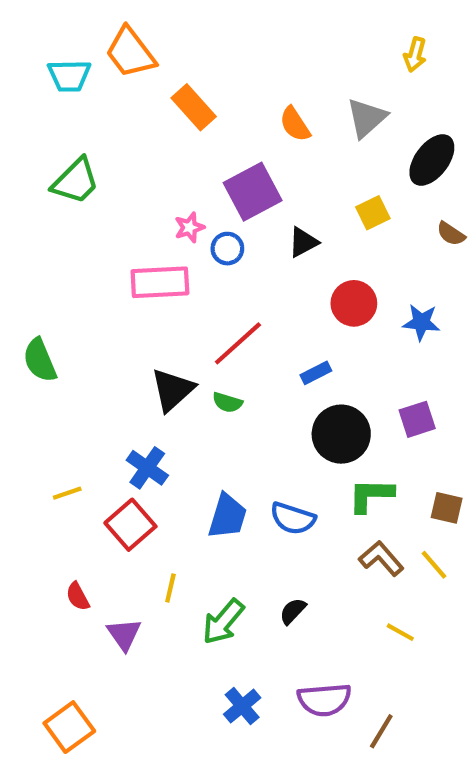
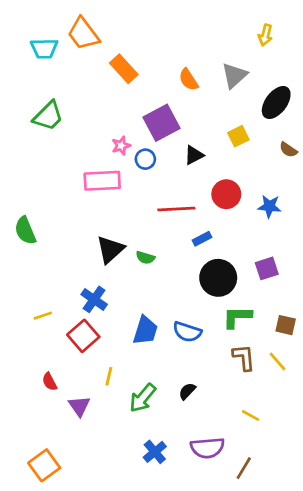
red line: (238, 343) -> (176, 209), moved, turned 39
brown L-shape: (381, 558) -> (244, 357), turned 36
yellow line: (400, 632) -> (251, 415), moved

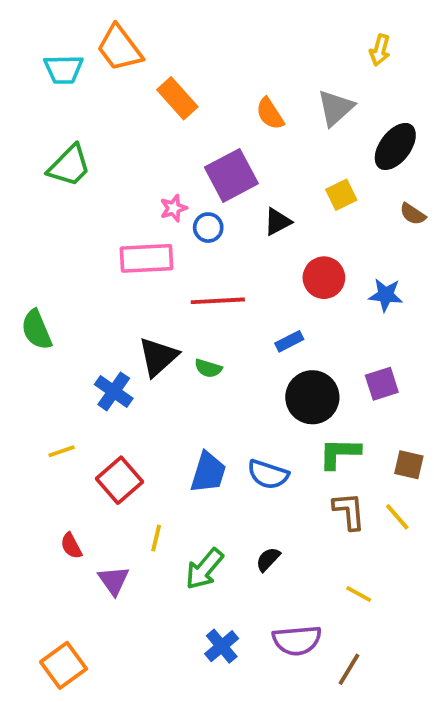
red line: (176, 209) -> (218, 301), moved
blue cross: (94, 299) -> (114, 391), moved

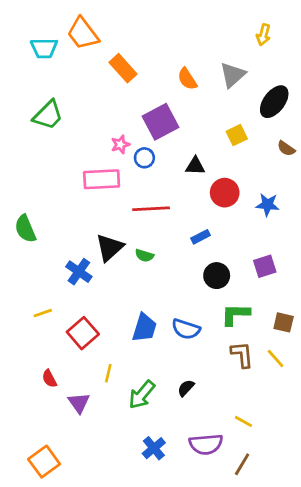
black triangle: (278, 222) -> (195, 166), moved, turned 30
black circle: (312, 397) -> (217, 276), size x0.7
yellow line: (359, 594) -> (243, 421), moved

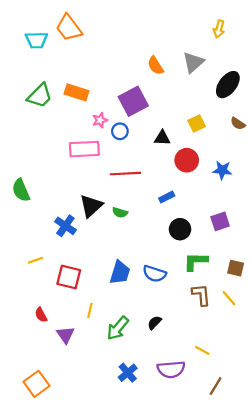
orange rectangle: (123, 68) -> (77, 92), moved, turned -30
yellow square: (237, 135) -> (197, 123), moved
red square: (83, 333) -> (69, 277), turned -35
brown line: (242, 464) -> (216, 386), moved

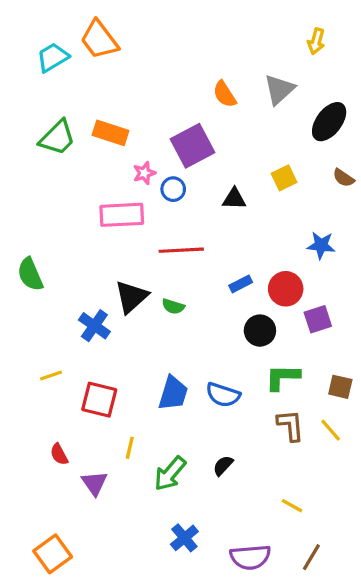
cyan trapezoid: (36, 40) -> (53, 57), turned 150
red circle: (187, 160) -> (286, 289), moved
purple semicircle: (171, 369) -> (250, 557), moved

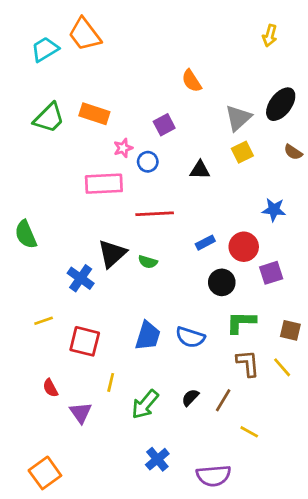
gray triangle: (279, 89) -> (238, 118), moved
purple square: (192, 146) -> (164, 125), size x0.6
brown line: (311, 557) -> (223, 400), moved

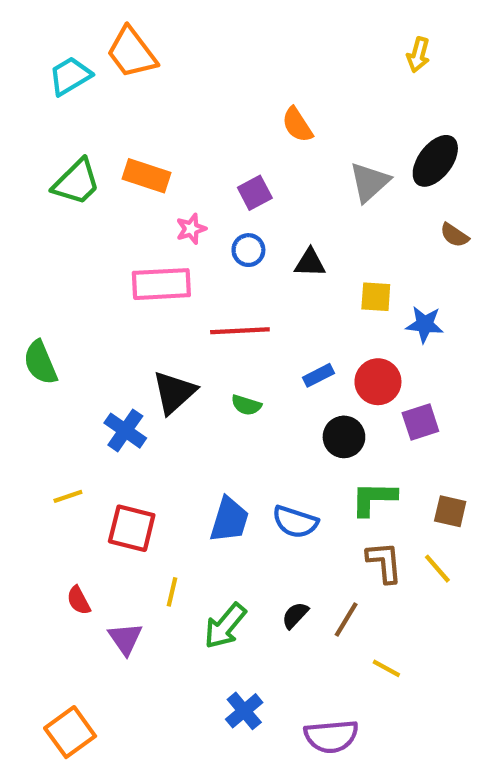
yellow square: (242, 152) -> (376, 297), moved, turned 30
blue circle: (148, 162) -> (248, 250), moved
green semicircle: (148, 262) -> (246, 405), moved

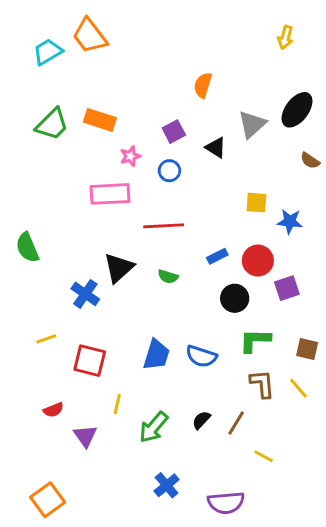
orange semicircle: (297, 125) -> (203, 85), turned 50
black triangle: (310, 263) -> (216, 147), moved, turned 30
red semicircle: (79, 600) -> (53, 410), turned -84

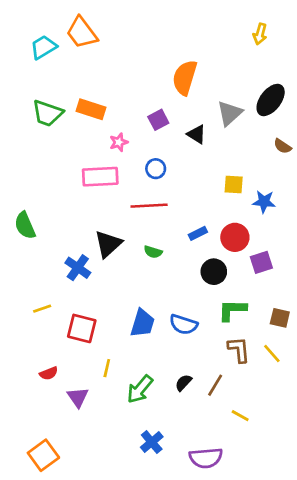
orange semicircle: (203, 85) -> (185, 78), size x1.5
green trapezoid: (52, 124) -> (47, 113), turned 64
blue circle: (169, 171) -> (156, 169), moved

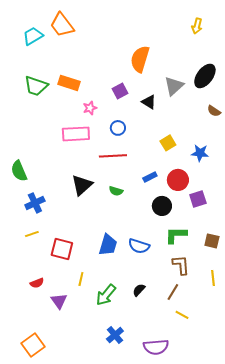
yellow square: (234, 185) -> (168, 143), moved, turned -35
blue cross: (78, 268) -> (35, 203), moved, turned 30
yellow line: (272, 354) -> (213, 278), moved, turned 35
brown line: (215, 385) -> (173, 292), moved

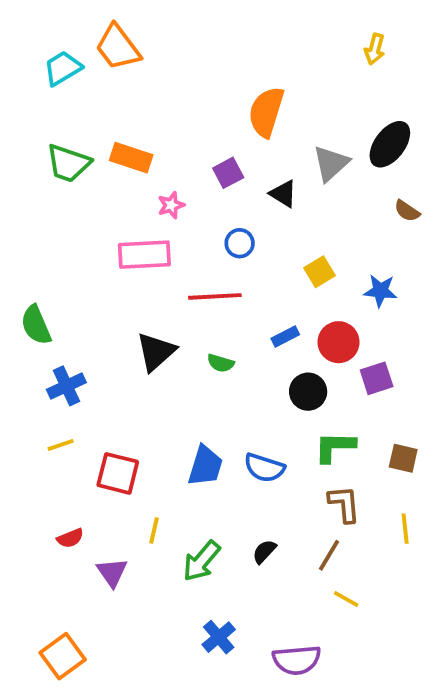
blue circle: (118, 128) -> (240, 243), moved

